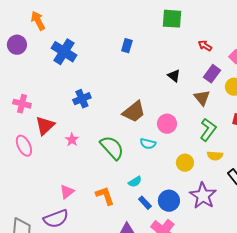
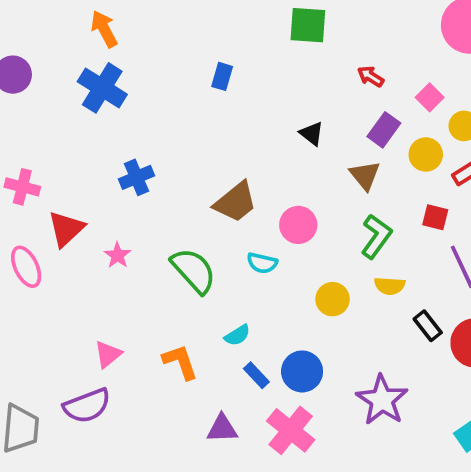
orange arrow: (38, 21) -> (104, 29), moved
purple star: (203, 196) -> (382, 400), moved

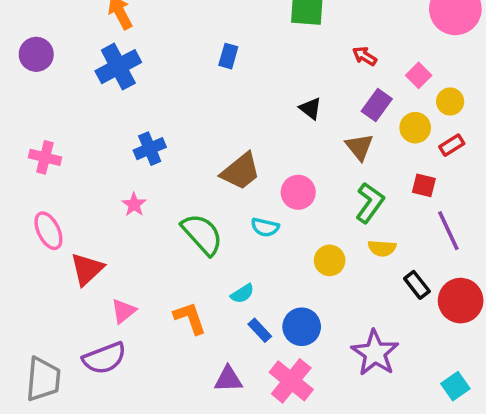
blue cross: (102, 88) -> (118, 67), turned 30
red triangle: (66, 229) -> (87, 269), moved
pink star: (117, 255) -> (134, 205), moved

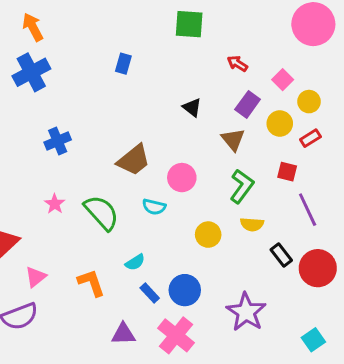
pink star: (134, 205) -> (55, 204), moved

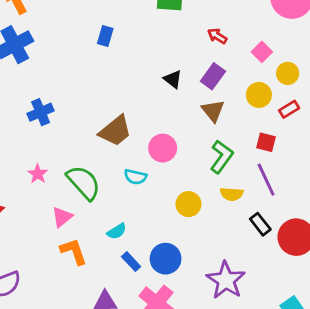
purple rectangle: (248, 104) -> (213, 76), moved
purple line: (308, 210) -> (266, 180), moved
pink triangle: (36, 277) -> (62, 217), moved

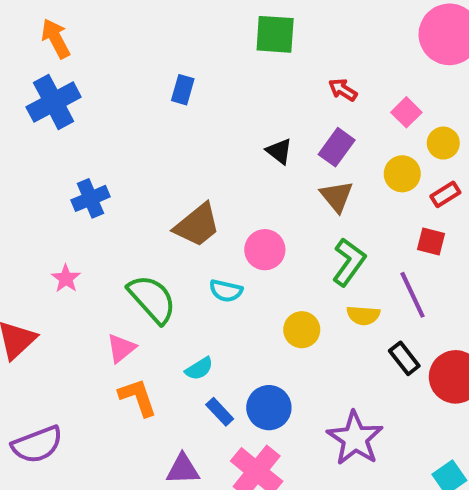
red square: (266, 142) -> (431, 241), moved
pink star: (38, 174) -> (66, 278), moved

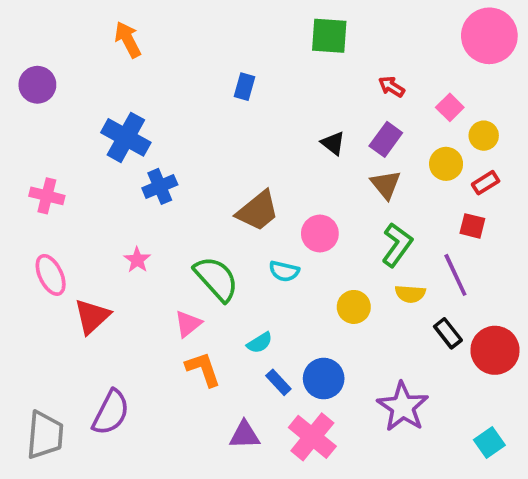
blue cross: (54, 102) -> (126, 137), moved, turned -33
purple semicircle: (37, 445) -> (111, 412), turned -42

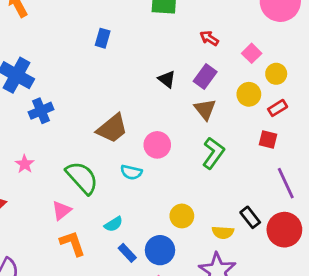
purple line: (455, 275) -> (286, 183), moved
yellow semicircle: (410, 294) -> (223, 232), moved
yellow circle: (354, 307) -> (182, 216), moved

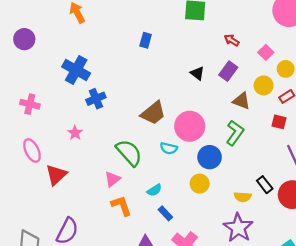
brown triangle: (205, 109) -> (242, 101), moved, turned -30
pink circle: (157, 145) -> (190, 126), size x1.4
pink star: (25, 164) -> (75, 133), moved
yellow circle: (182, 216) -> (200, 184), moved
blue circle: (160, 250) -> (210, 157), moved

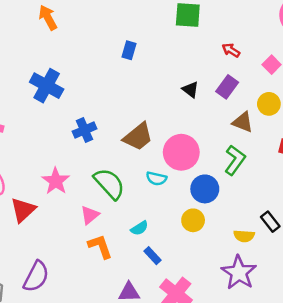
blue cross: (96, 99) -> (84, 130), moved
pink star: (75, 133) -> (56, 181), moved, size x1.5

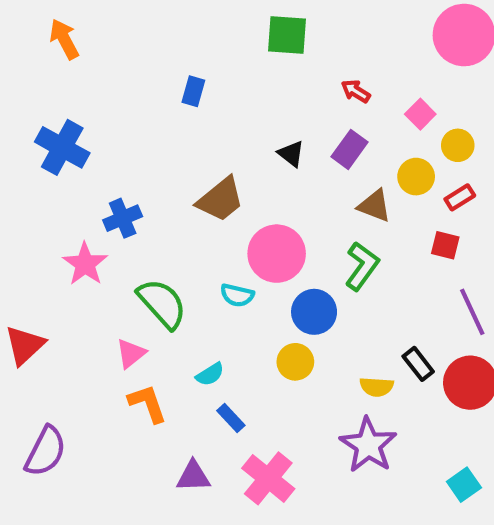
brown trapezoid: (138, 137) -> (220, 199), moved
pink star: (56, 181) -> (85, 264), moved

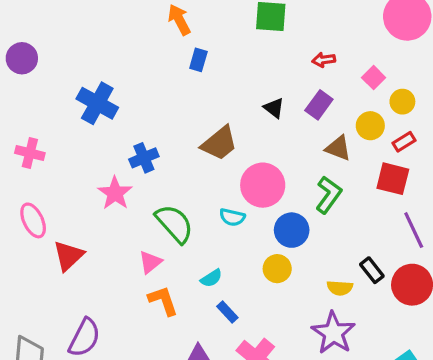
orange arrow: (64, 39) -> (179, 20), moved
red arrow: (356, 91) -> (324, 60), turned -40
red square: (445, 245) -> (393, 179), size x1.5

